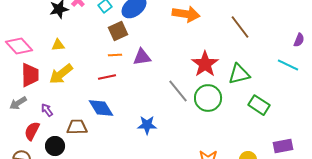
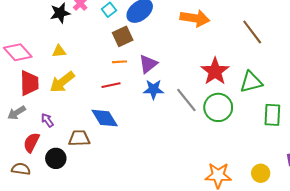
purple triangle: (142, 57) -> (148, 64), turned -30
green rectangle: (259, 105) -> (272, 115), turned 60
blue star: (147, 125) -> (153, 89), moved

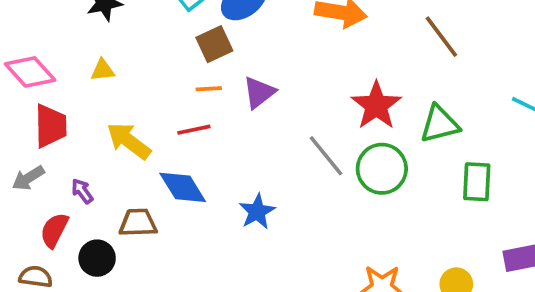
yellow arrow: (62, 82) -> (129, 141), moved, turned 75
blue star: (153, 89) -> (257, 212), moved, turned -30

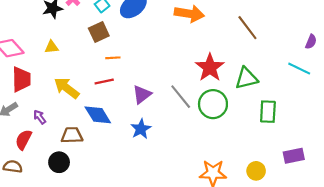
brown square: (214, 44) -> (99, 32), moved
purple triangle: (259, 92) -> (142, 94), moved
black circle: (97, 258) -> (59, 162), moved

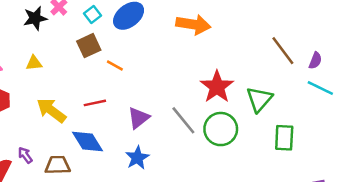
brown line: (247, 28) -> (283, 51), moved
purple semicircle: (311, 42) -> (315, 61), moved
orange line: (113, 58) -> (115, 66), moved, turned 32
green triangle: (246, 78) -> (259, 99), turned -35
purple arrow: (40, 117) -> (25, 155), moved

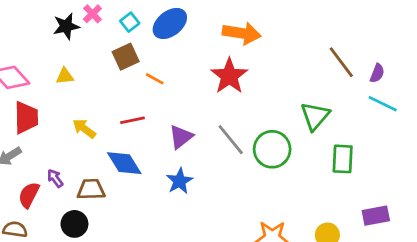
red star: (217, 87) -> (229, 76), moved
yellow arrow: (51, 110) -> (84, 129), size x0.7

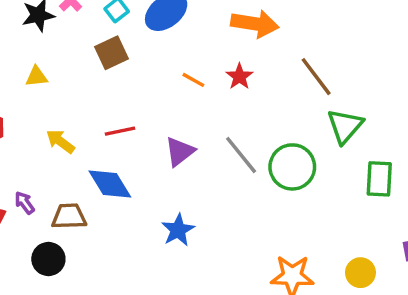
brown line: (341, 62) -> (316, 77), moved
red star: (229, 76) -> (239, 77), size x0.6
orange line: (155, 79) -> (193, 80), moved
blue star: (180, 181) -> (178, 230), moved

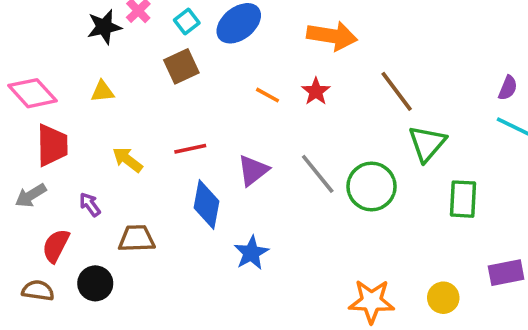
blue diamond: (110, 184) -> (206, 204), moved, turned 42
purple arrow: (25, 203) -> (90, 204), moved
black circle: (48, 259) -> (95, 283), moved

